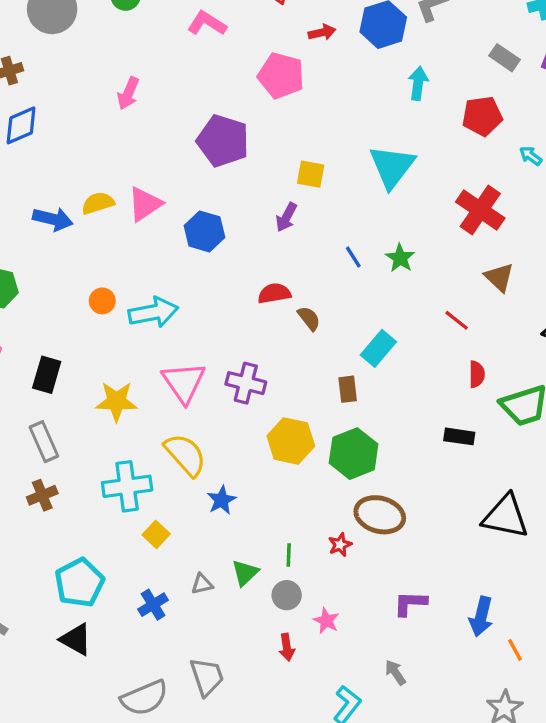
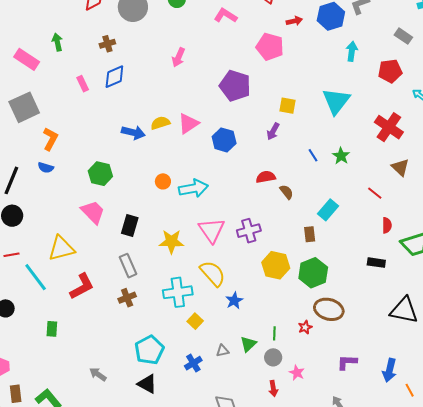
purple cross: (246, 383) -> (249, 231), turned -30

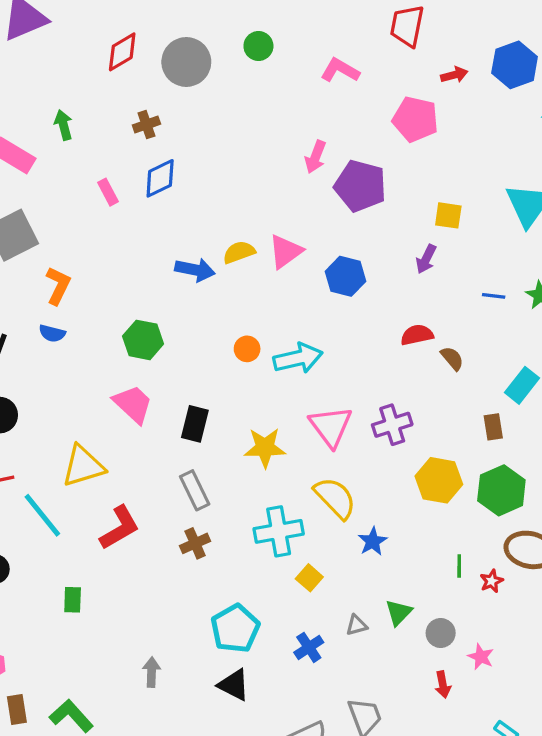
pink arrow: (178, 57) -> (315, 157), moved
blue line: (313, 155) -> (494, 296), turned -48
green line: (274, 333) -> (459, 566), moved
gray arrow: (98, 374) -> (152, 672), turned 60

